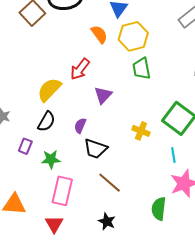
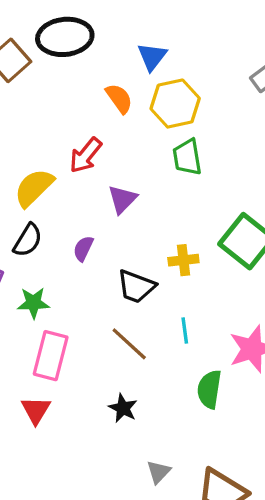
yellow cross: (141, 131) -> (183, 260), turned -30
black trapezoid: (96, 149) -> (136, 286), moved
cyan line: (173, 155) -> (185, 330), moved

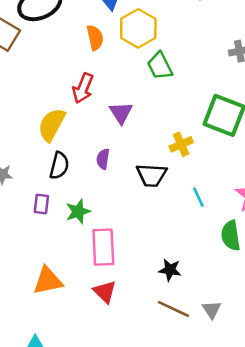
orange semicircle: (119, 98) -> (95, 38), turned 40
brown line: (129, 344) -> (173, 309), moved

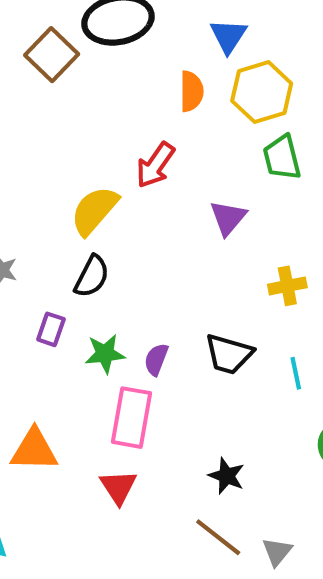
purple triangle: (121, 113) -> (228, 218), moved
purple semicircle: (103, 159) -> (156, 359), moved
black trapezoid: (152, 175) -> (229, 354), moved

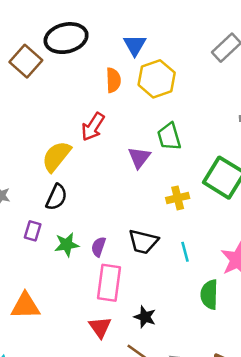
green trapezoid: (282, 158) -> (169, 137), moved
pink rectangle: (131, 418) -> (109, 283), moved
red triangle: (118, 487) -> (100, 327), moved

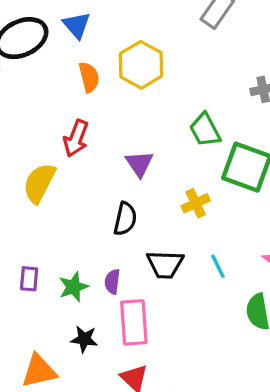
blue triangle: (135, 45) -> (77, 25), moved
green trapezoid: (169, 137) -> (205, 130), moved
black semicircle: (57, 197) -> (125, 219), moved
black star: (145, 317) -> (84, 339), moved

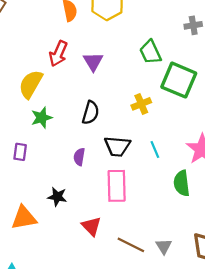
purple triangle: (139, 164) -> (93, 62), moved
green star: (73, 287) -> (42, 118), moved
pink rectangle: (134, 322) -> (117, 186), moved

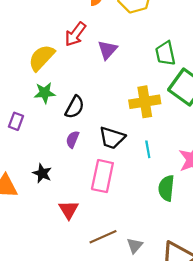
yellow cross: (141, 104) -> (145, 102), size x1.5
black semicircle: (91, 113) -> (75, 107), moved
brown line: (131, 245) -> (103, 237), turned -64

